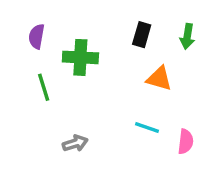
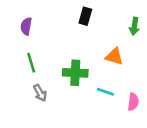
black rectangle: (142, 35) -> (85, 16), moved
green cross: (80, 57) -> (75, 73), moved
gray arrow: (75, 143) -> (40, 93), moved, turned 78

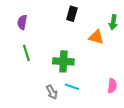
orange triangle: (114, 56) -> (96, 37), moved
cyan line: (105, 92) -> (72, 87), moved
gray arrow: (40, 93) -> (52, 92), moved

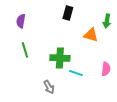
pink semicircle: (112, 86) -> (106, 69), moved
cyan line: (72, 87) -> (76, 73), moved

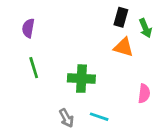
black rectangle: (68, 13) -> (121, 17), moved
green arrow: (107, 21) -> (145, 28), turned -32
cyan line: (76, 73) -> (99, 117), moved

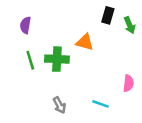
orange triangle: (124, 47) -> (85, 42), moved
green cross: (81, 79) -> (57, 59), moved
cyan line: (99, 117) -> (101, 104), moved

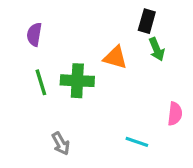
green arrow: (130, 25) -> (157, 49), moved
gray arrow: (59, 105) -> (61, 144), moved

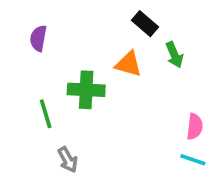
black rectangle: (147, 21) -> (145, 24), moved, turned -65
green line: (41, 82) -> (46, 114), moved
cyan line: (137, 142) -> (193, 160), moved

